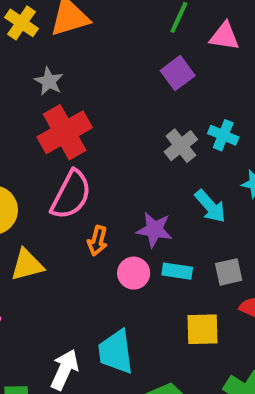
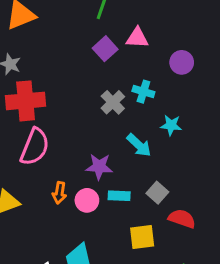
pink triangle: (225, 36) -> (137, 38), moved
red cross: (65, 132) -> (26, 101), turned 30
orange arrow: (98, 241) -> (59, 193), moved
gray square: (229, 272) -> (157, 193), turned -30

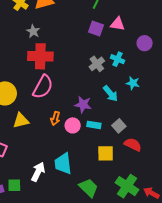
purple square: (105, 49) -> (96, 28), turned -35

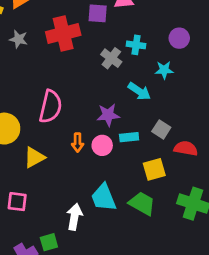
purple circle: (145, 43) -> (179, 38), moved
red cross: (40, 56) -> (63, 34), moved
green trapezoid: (89, 188) -> (142, 203), moved

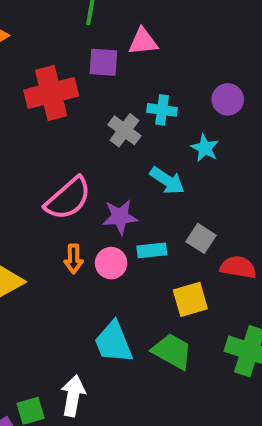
cyan star: (164, 70) -> (205, 148), turned 30
pink semicircle: (50, 107) -> (68, 199), moved, turned 36
white arrow: (74, 217) -> (73, 396), moved

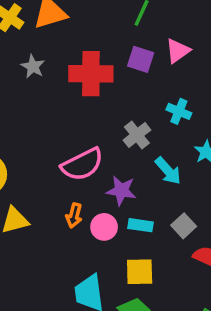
pink triangle: (143, 42) -> (178, 51), turned -44
gray cross: (124, 130) -> (137, 135), moved
yellow square: (190, 299) -> (140, 272), moved

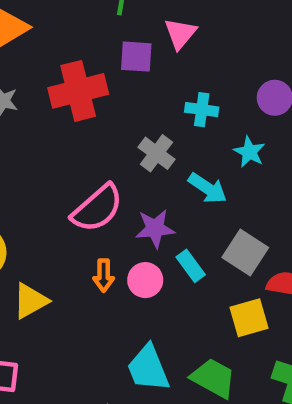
cyan rectangle: (140, 225) -> (191, 266), turned 60
gray square: (184, 226) -> (245, 252), size x1.4
yellow square: (140, 272) -> (249, 318), moved

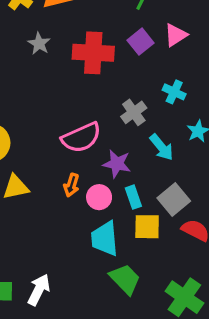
purple square: (136, 57) -> (140, 42), turned 30
yellow square: (249, 318) -> (147, 227), moved
cyan trapezoid: (148, 368) -> (105, 239), moved

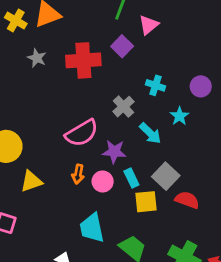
pink triangle: (176, 35) -> (149, 25), moved
cyan trapezoid: (105, 239) -> (92, 228), moved

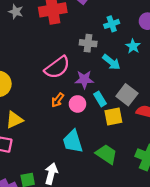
cyan cross: (155, 85) -> (112, 24), turned -32
gray cross: (123, 107) -> (88, 43), turned -35
orange arrow: (78, 174) -> (58, 100), turned 32
yellow triangle: (31, 181) -> (14, 120), moved

